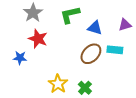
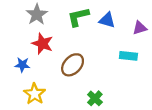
blue triangle: (95, 28) -> (107, 20), moved
brown ellipse: (91, 54) -> (73, 65), moved
yellow star: (58, 84) -> (35, 94), moved

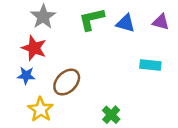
purple triangle: (140, 28) -> (161, 22), moved, turned 32
red star: (42, 44) -> (34, 48), moved
brown ellipse: (73, 65) -> (67, 82), moved

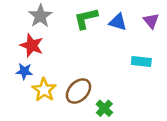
purple triangle: (161, 22) -> (151, 21), turned 35
brown ellipse: (67, 82) -> (78, 91), moved
yellow star: (41, 109) -> (44, 90), moved

